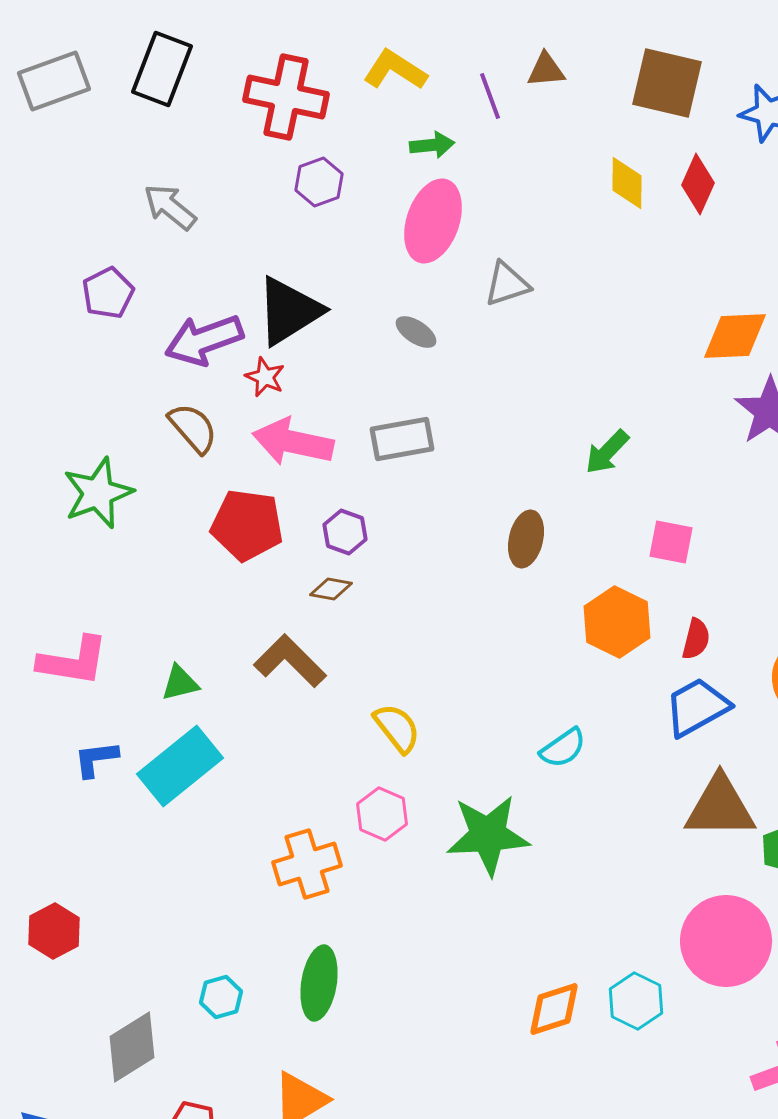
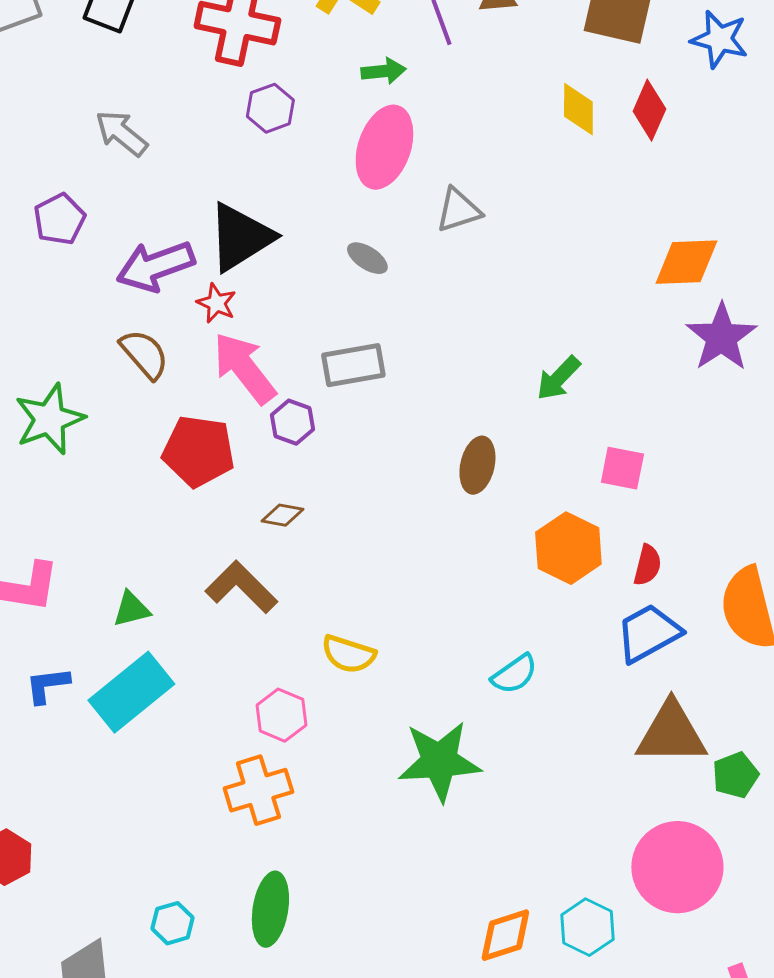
pink arrow: (293, 442) -> (244, 368), turned 40
purple hexagon: (345, 532) -> (292, 422), moved
yellow semicircle: (397, 728) -> (348, 654), turned 146
pink hexagon: (382, 814) -> (281, 715), moved

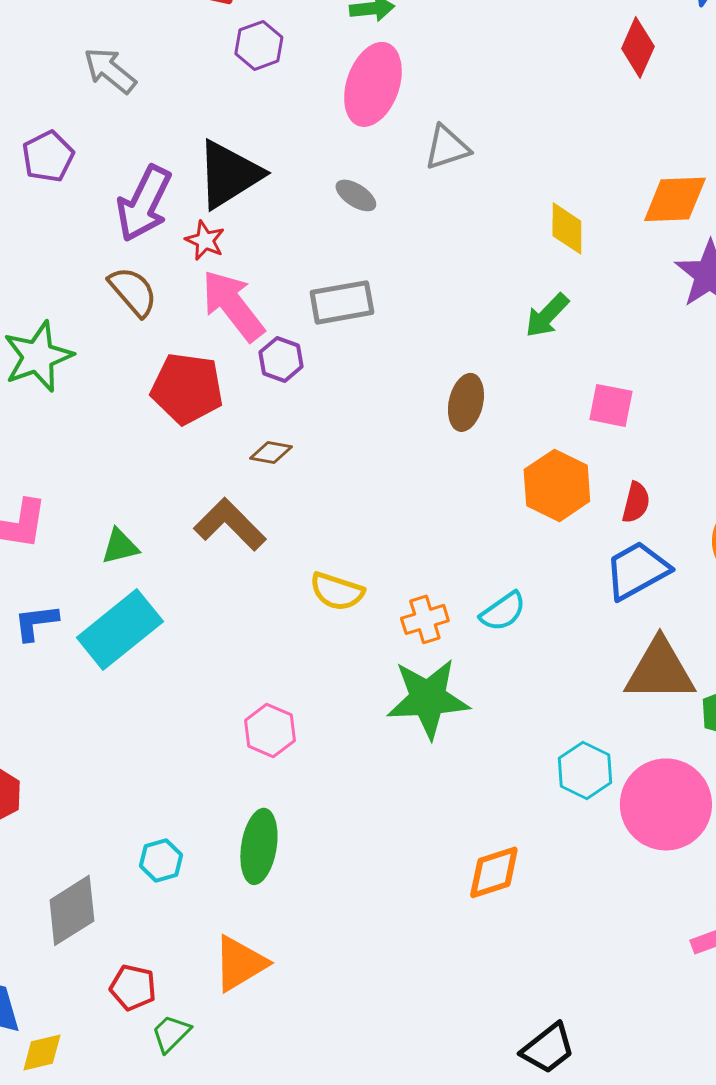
yellow diamond: (578, 109) -> (567, 228), moved
purple arrow: (155, 266) -> (144, 203), turned -44
pink hexagon: (281, 715) -> (270, 730), moved
orange cross: (258, 790) -> (425, 619), moved, size x0.7
cyan hexagon: (587, 927) -> (585, 770), moved

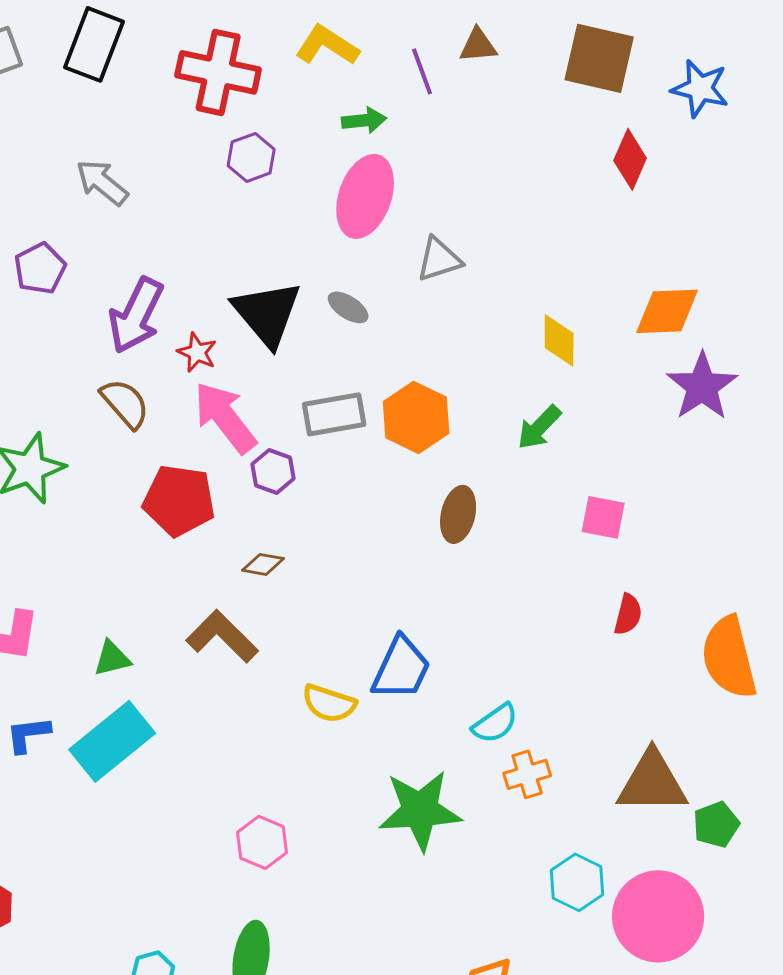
black triangle: (229, 174) -> (267, 313), moved, turned -38
orange hexagon: (557, 485) -> (416, 417), moved
blue trapezoid: (637, 570) -> (401, 668), moved, turned 144
orange cross: (425, 619) -> (527, 774), moved

